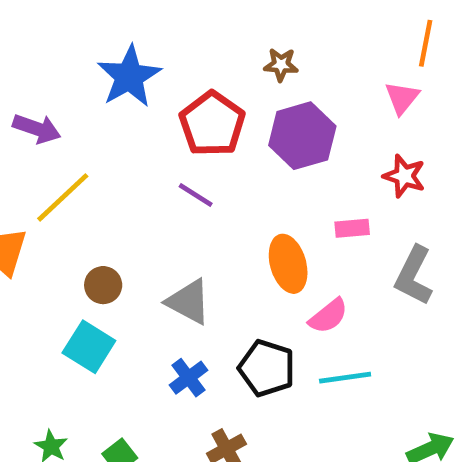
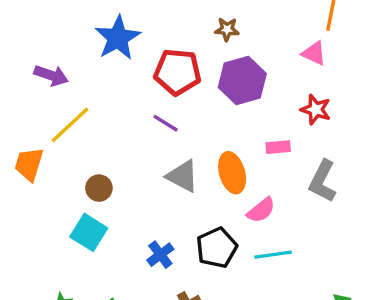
pink triangle: (402, 98) -> (314, 53), turned -44
red pentagon: (212, 124) -> (177, 72), turned -30
gray triangle: (189, 302) -> (183, 176), moved
black pentagon: (267, 368) -> (217, 248), turned 30

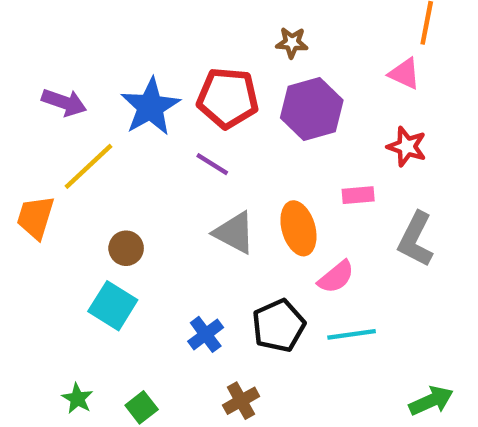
blue star: (118, 38) -> (150, 107), moved

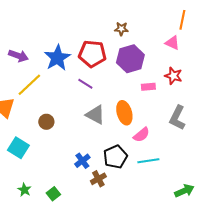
pink rectangle: (358, 195) -> (148, 87), moved
cyan square: (113, 306) -> (18, 148), moved
brown cross: (241, 401) -> (98, 179), moved

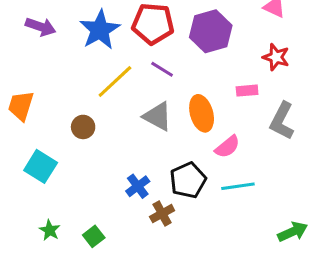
purple line: (85, 84) -> (162, 69), moved
yellow line: (29, 85) -> (115, 81), moved
pink rectangle: (148, 87) -> (247, 91), moved

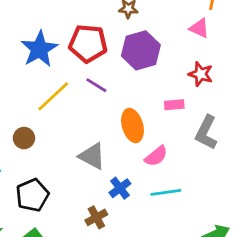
gray triangle: (158, 116) -> (92, 156), moved
black pentagon: (188, 180) -> (32, 195), moved
blue cross: (138, 186) -> (120, 188), moved

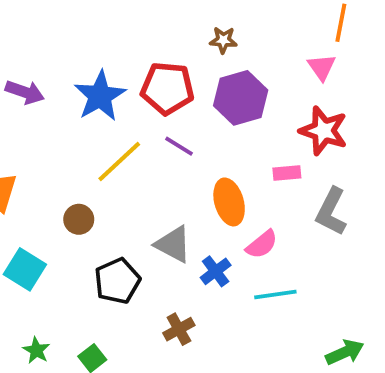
pink triangle: (199, 28) -> (322, 67), turned 30
red star: (201, 74) -> (323, 131), size x1.4
blue cross: (120, 188) -> (216, 271), moved
black pentagon: (32, 195) -> (117, 281), moved

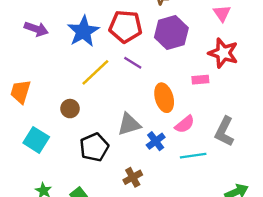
gray L-shape: (331, 212) -> (224, 131), moved
gray triangle: (173, 244) -> (129, 124), turned -45

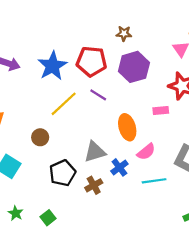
brown cross: (133, 177) -> (94, 185), moved

